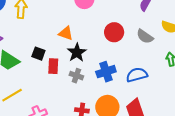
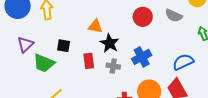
black square: (38, 54) -> (64, 46), moved
blue semicircle: (137, 75) -> (183, 62), moved

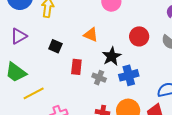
black star: (110, 43) -> (112, 56), moved
green trapezoid: (44, 63) -> (16, 72), moved

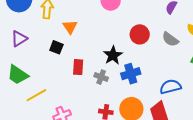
orange triangle: (91, 35) -> (70, 27), moved, turned 35

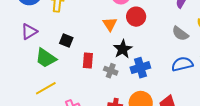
orange triangle: (70, 27) -> (110, 24), moved
red circle: (140, 34) -> (136, 17), moved
green trapezoid: (18, 75) -> (46, 58), moved
blue semicircle: (170, 87) -> (182, 64), moved

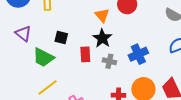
purple triangle: (29, 32) -> (23, 34), turned -42
black star: (123, 49) -> (102, 38), moved

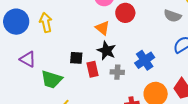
black square: (61, 37) -> (76, 58), moved

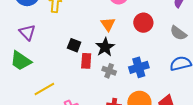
red circle: (125, 13) -> (143, 23), moved
green trapezoid: (52, 79) -> (21, 61), moved

